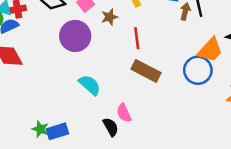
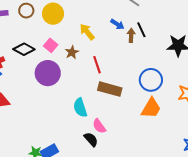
orange trapezoid: (210, 50) -> (151, 108), moved
cyan semicircle: (90, 85) -> (80, 108), moved, turned -138

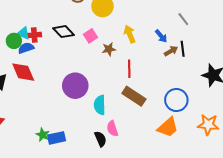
brown arrow: (131, 35) -> (171, 51), turned 40
purple circle: (48, 73) -> (75, 86), moved

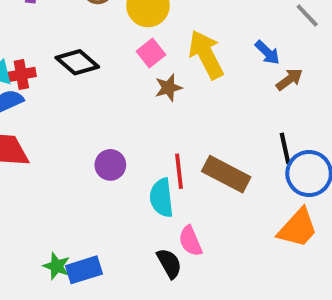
yellow arrow: (130, 34) -> (206, 55), size x1.4
pink square: (90, 36) -> (151, 53), moved
black line: (183, 49) -> (285, 148), moved
red line: (129, 69) -> (179, 171), moved
purple circle: (75, 86) -> (110, 165), size x0.6

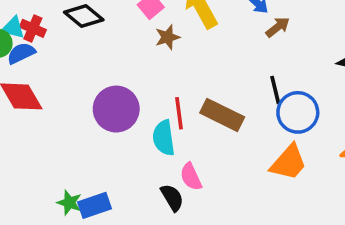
red cross: (21, 74) -> (33, 28), turned 35
purple circle: (110, 165) -> (116, 109), size x1.6

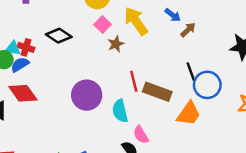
red line: (179, 113) -> (134, 81), moved
orange trapezoid: (289, 162) -> (189, 114), moved

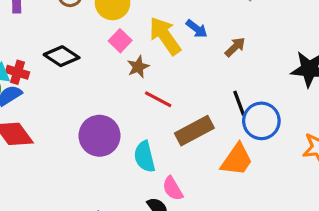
blue arrow: (173, 15) -> (197, 29), moved
red line: (134, 81) -> (158, 99), moved, turned -48
brown rectangle: (157, 92) -> (194, 131), turned -48

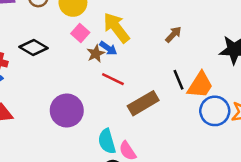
blue arrow: (197, 29) -> (108, 48), moved
blue circle: (261, 121) -> (215, 111), moved
cyan semicircle: (145, 157) -> (107, 141), moved
orange trapezoid: (237, 160) -> (200, 85), moved

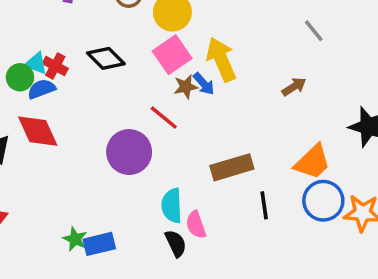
pink square: (80, 33) -> (172, 55), size x1.5
red line: (113, 79) -> (164, 118), moved
black line: (179, 80) -> (264, 205), moved

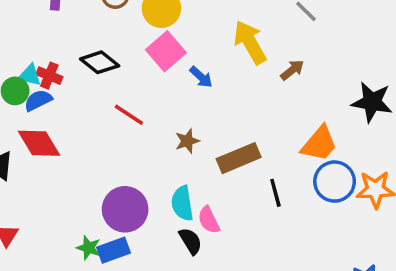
yellow arrow: (221, 59) -> (250, 42), moved
brown star: (186, 87) -> (187, 141), moved
red line: (164, 118) -> (129, 115), moved
purple circle: (129, 152) -> (125, 209), moved

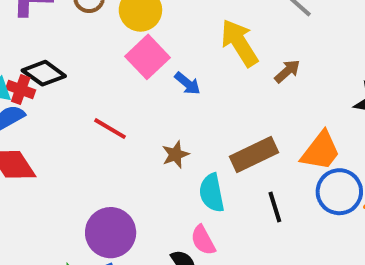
black diamond: (100, 62) -> (44, 73), moved
brown rectangle: (239, 158) -> (254, 154), moved
cyan semicircle: (182, 203) -> (212, 193), moved

